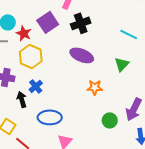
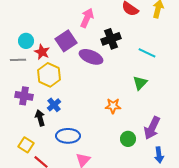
black cross: (81, 23) -> (111, 39), moved
purple ellipse: (82, 55) -> (91, 57), moved

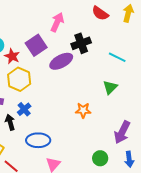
purple ellipse: (91, 57) -> (61, 61), turned -50
green circle: (128, 139) -> (100, 158), moved

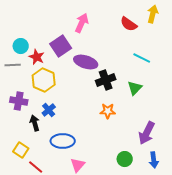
red semicircle: (100, 13) -> (129, 24), moved
black cross: (81, 43) -> (106, 80), moved
purple ellipse: (61, 61) -> (86, 62), turned 45

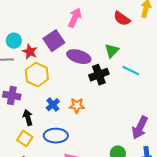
cyan line: (142, 58) -> (131, 71), moved
green triangle: (135, 88) -> (112, 51), moved
blue cross: (49, 110) -> (53, 105), moved
orange star: (108, 111) -> (77, 106), moved
yellow square: (21, 150) -> (25, 139), moved

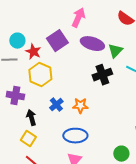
purple ellipse: (79, 57) -> (92, 44), moved
blue ellipse: (56, 136) -> (75, 136), moved

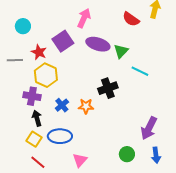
cyan circle: (17, 41) -> (23, 26), moved
black cross: (102, 75) -> (108, 88), moved
purple cross: (15, 96) -> (32, 96), moved
blue ellipse: (75, 136) -> (60, 136), moved

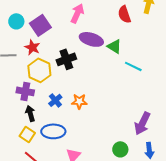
red semicircle: (131, 19) -> (124, 14), turned 36
purple square: (63, 41) -> (40, 25), moved
green triangle: (121, 51) -> (114, 46), turned -42
black cross: (108, 88) -> (66, 59), moved

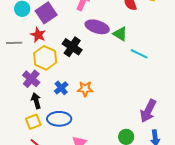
black cross: (66, 59) -> (72, 47), turned -36
purple cross: (25, 91) -> (31, 79), turned 30
yellow square: (27, 134) -> (33, 122), turned 35

